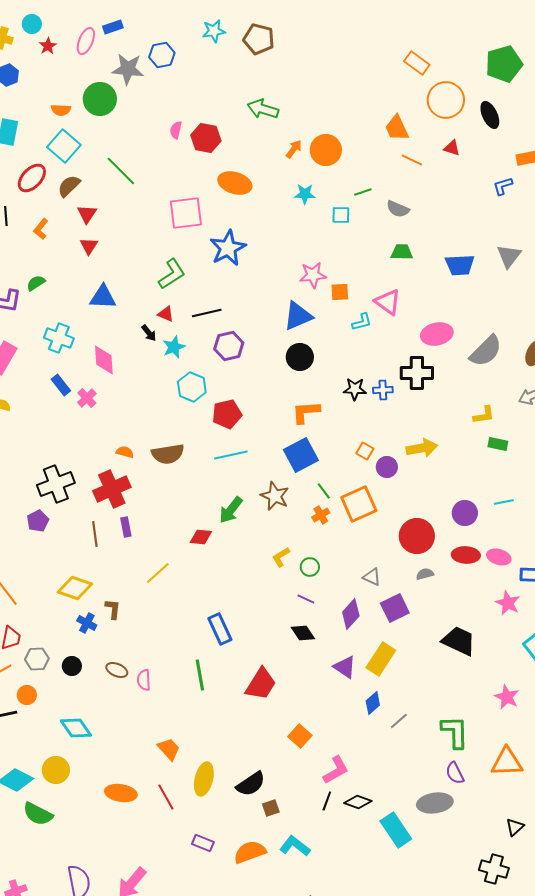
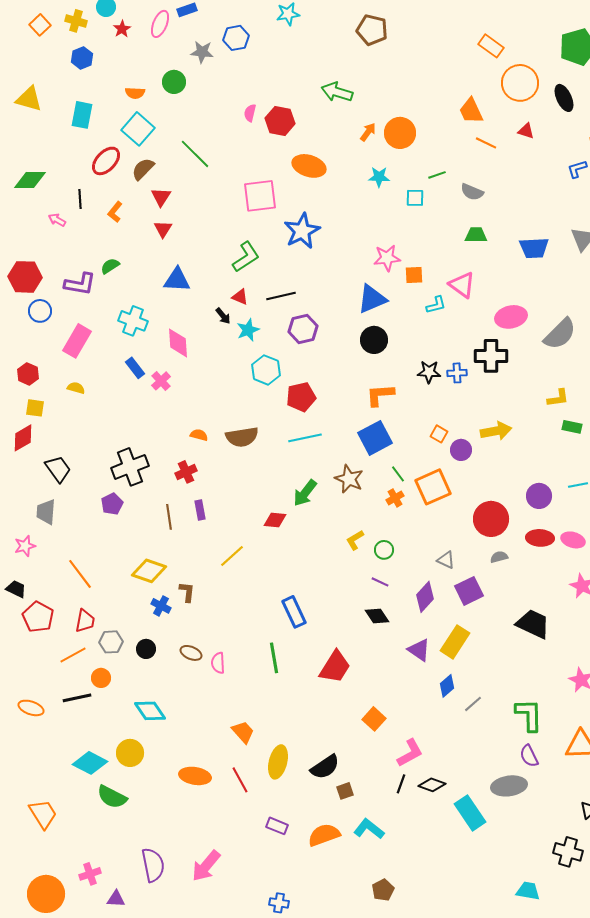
brown pentagon: (259, 39) -> (372, 30), moved
gray star: (128, 69) -> (202, 52), size x0.7
green circle: (100, 99) -> (174, 82), size x0.7
red cross: (112, 489) -> (186, 472), size x0.6

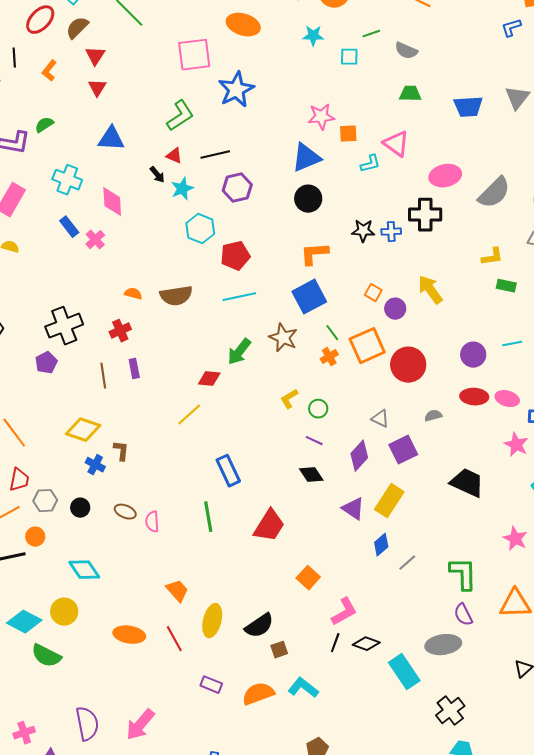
yellow arrow: (496, 431) -> (430, 290), turned -116
red circle: (491, 519) -> (408, 365), moved
yellow line: (232, 556) -> (189, 415), moved
black cross: (568, 852) -> (450, 711), moved, turned 36

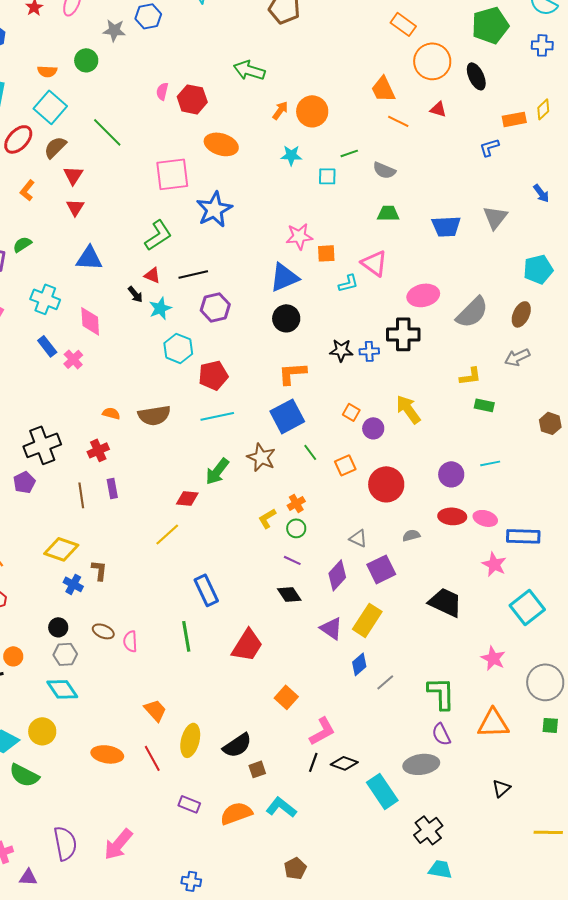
orange square: (367, 346) -> (345, 465), size x0.6
orange cross: (329, 357) -> (296, 503), moved
gray hexagon: (45, 501) -> (65, 654), moved

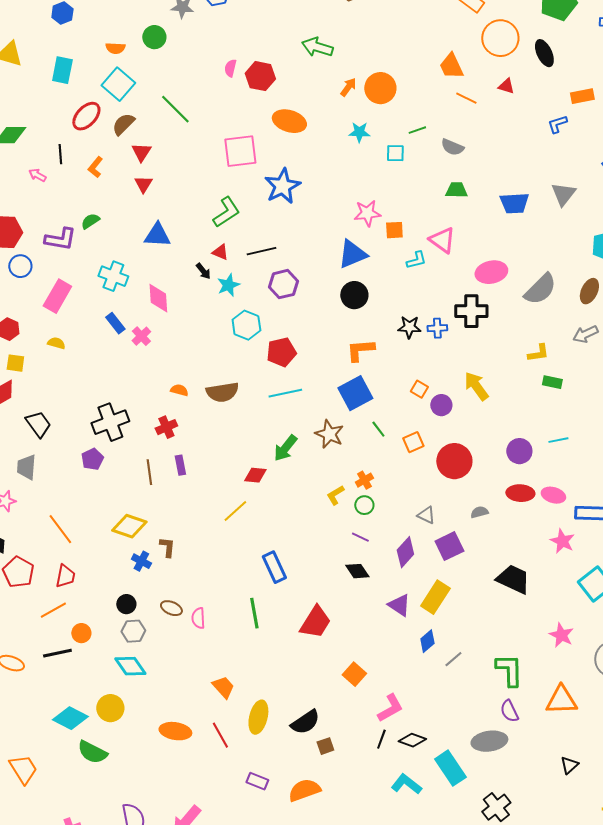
cyan L-shape: (281, 807) -> (406, 784), moved

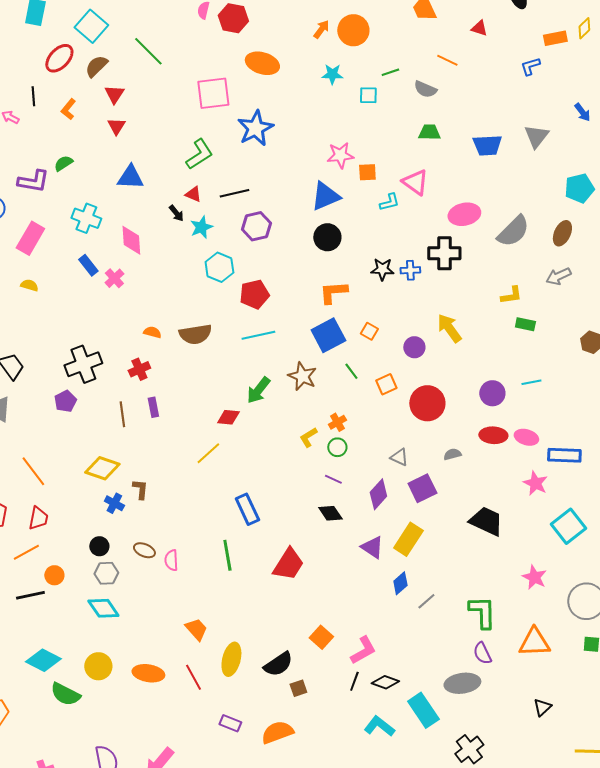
orange line: (466, 98) -> (447, 60), moved
orange square: (419, 389) -> (369, 331), moved
orange square: (354, 674) -> (321, 637), moved
yellow circle: (110, 708) -> (98, 666), moved

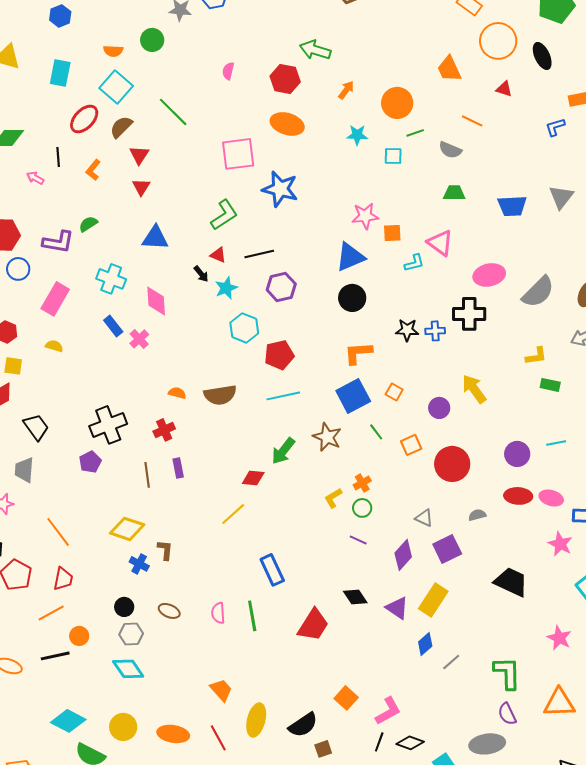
red hexagon: (233, 18) -> (285, 79), moved
orange circle: (353, 30) -> (397, 103), moved
blue star: (255, 128) -> (280, 189), turned -30
black diamond: (330, 513) -> (355, 597), moved
pink semicircle: (171, 560) -> (218, 613), moved

